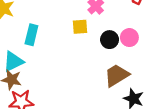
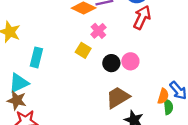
yellow square: (80, 27) -> (83, 50), turned 35

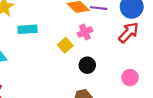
cyan rectangle: (36, 57) -> (28, 29), moved, turned 54
pink circle: (130, 61) -> (130, 78), moved

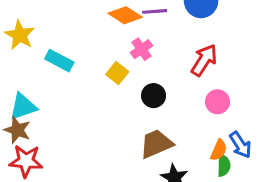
cyan rectangle: (28, 29) -> (59, 61), turned 42
red arrow: (129, 33) -> (204, 60), moved

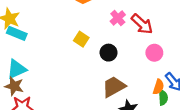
pink cross: (142, 49) -> (118, 18), moved
red arrow: (204, 60) -> (142, 24), turned 105
cyan rectangle: (59, 61) -> (17, 33), moved

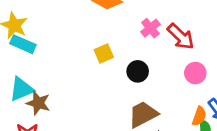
yellow square: (81, 39) -> (104, 53), turned 32
brown star: (14, 86) -> (38, 103), moved

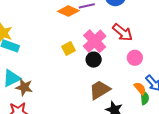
pink cross: (150, 28) -> (95, 41), moved, size x1.6
orange semicircle: (199, 116) -> (140, 88), turned -56

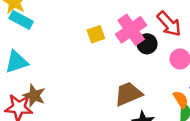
black circle: (94, 60) -> (147, 44), moved
brown star: (24, 87) -> (34, 96), moved

